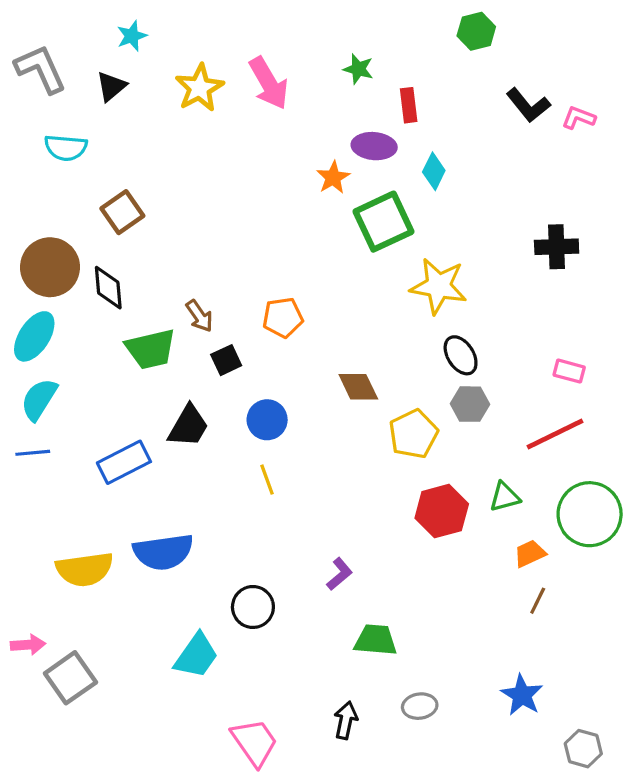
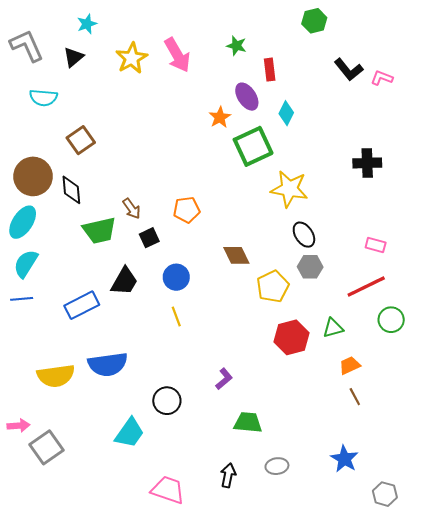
purple ellipse: (374, 146) -> (247, 97), turned 52
green circle: (590, 514) -> (391, 320), moved, size x0.6
brown line: (538, 601) -> (355, 397), turned -54
pink trapezoid: (255, 742) -> (168, 490), turned -36

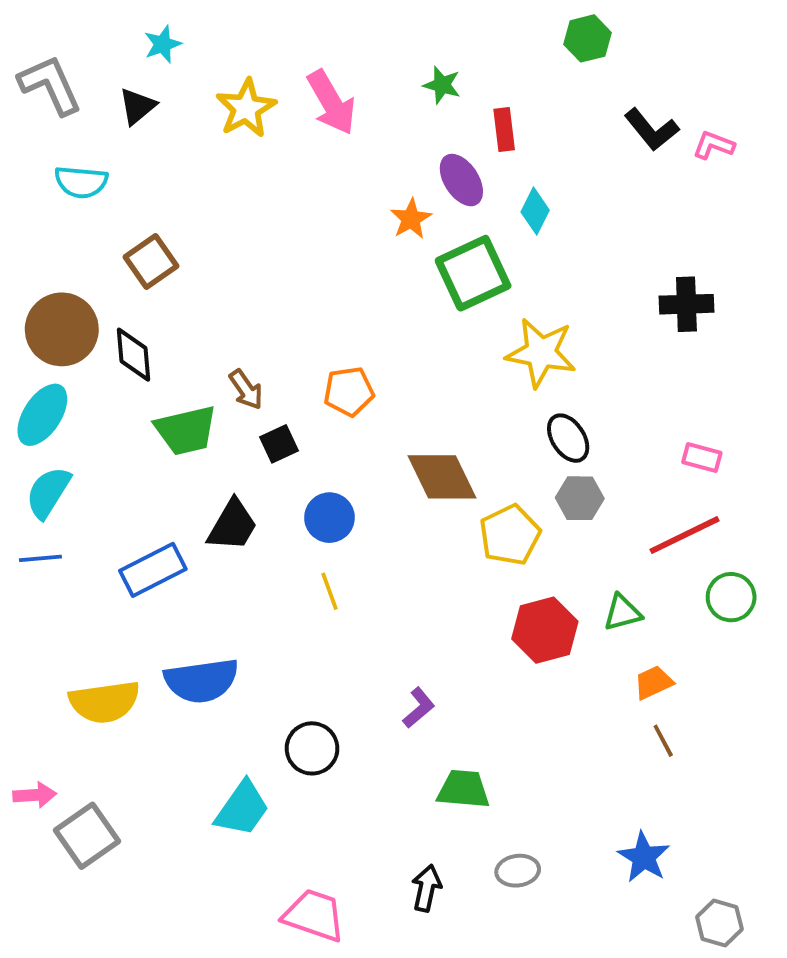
brown diamond: (236, 255) -> (442, 477), size x1.4

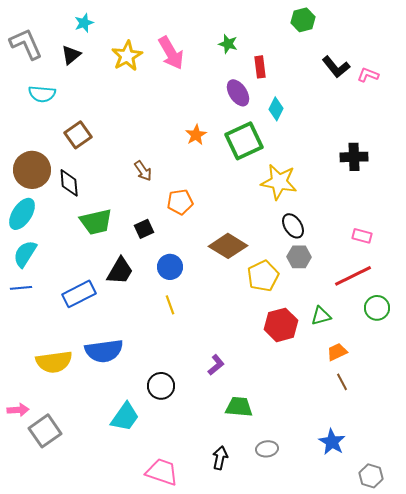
orange star: (411, 219) -> (196, 135), moved
brown arrow: (246, 390) -> (143, 171), moved
brown diamond: (442, 477) -> (228, 246), turned -33

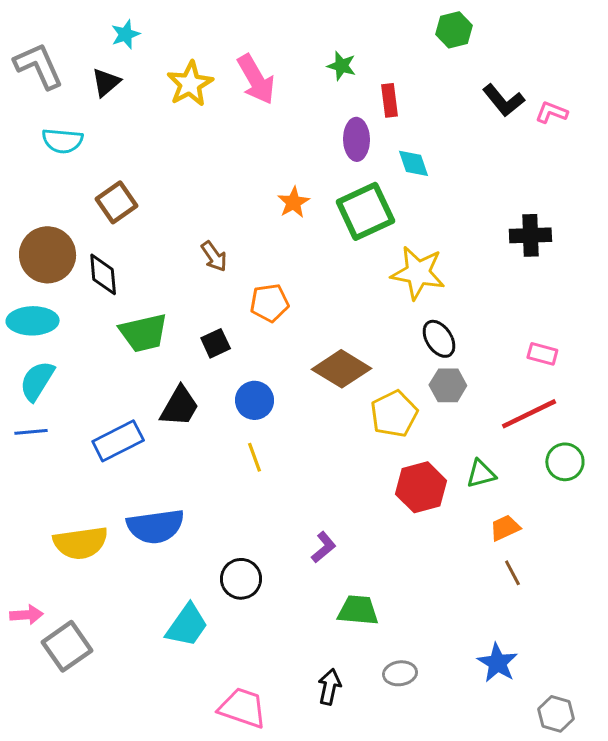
purple ellipse: (238, 93) -> (356, 139), turned 32
cyan diamond: (276, 109) -> (413, 163), turned -45
cyan ellipse: (22, 214) -> (33, 321), turned 56

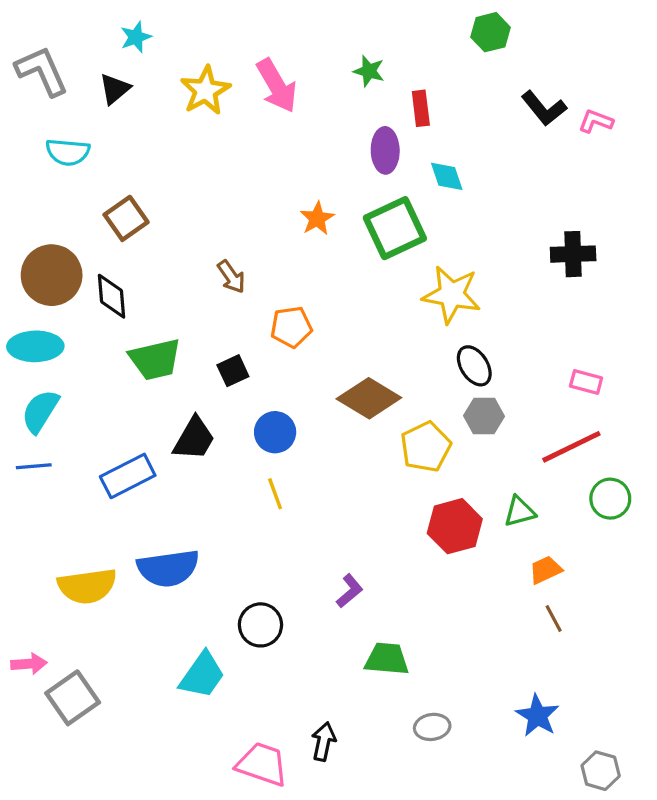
black arrow: (329, 687) -> (324, 742), moved

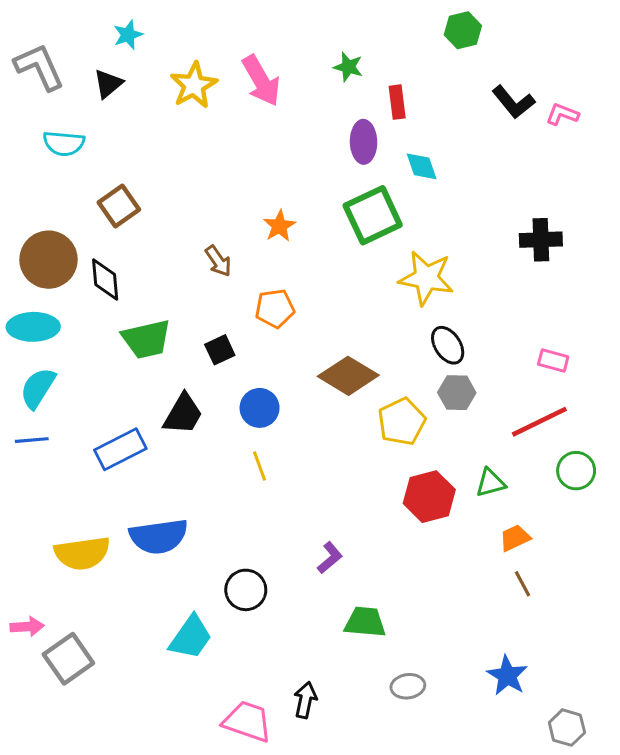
orange star: (317, 218) -> (279, 226), moved

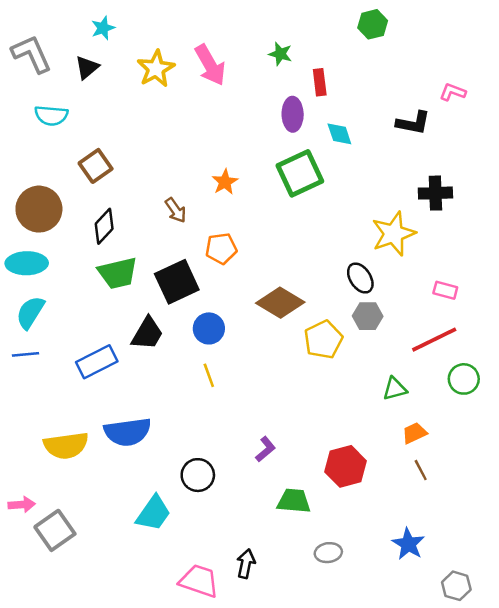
black L-shape: (513, 102) -> (413, 123), moved, turned -40
yellow star: (426, 278) -> (394, 234), moved, turned -30
black diamond: (105, 279) -> (104, 226), moved, turned 48
black square: (220, 350) -> (177, 282), size x1.8
red hexagon: (429, 497) -> (346, 466), moved

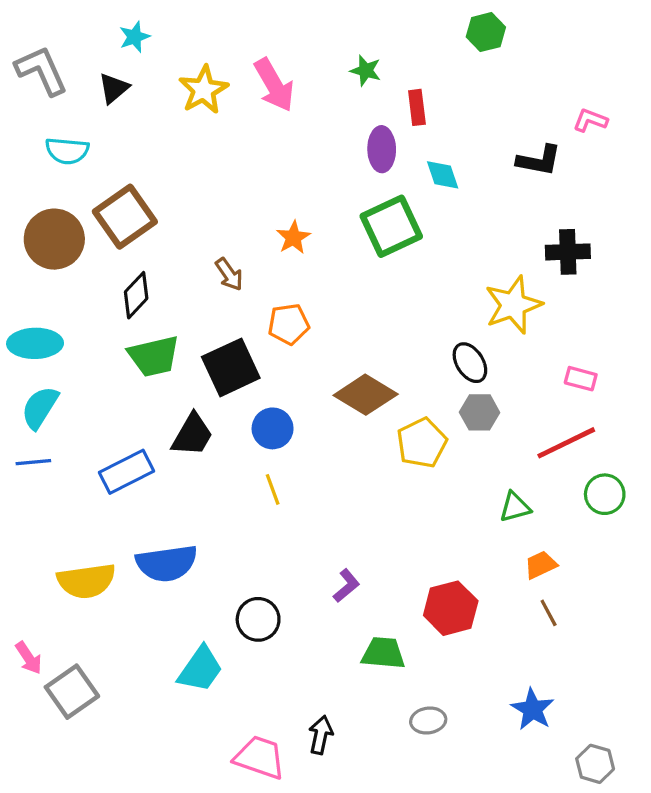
brown square: (96, 166) -> (125, 217), size x1.4
brown circle: (39, 209) -> (54, 239), moved
pink arrow: (22, 505) -> (29, 658), turned 60

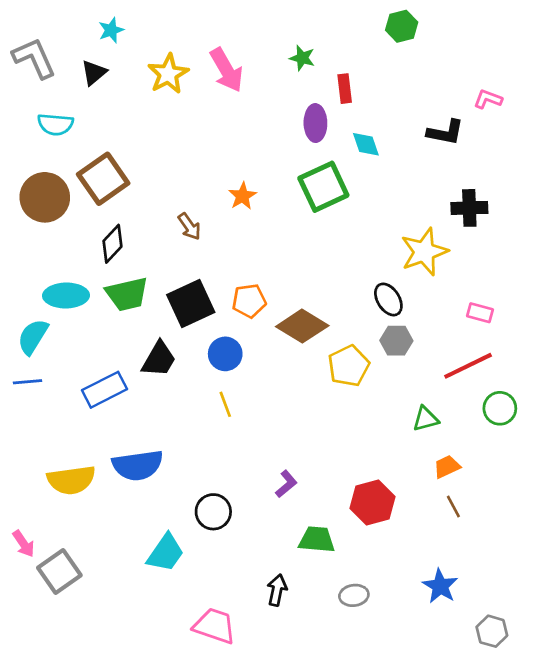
orange pentagon: (289, 324) -> (249, 301), moved
cyan ellipse: (35, 343) -> (66, 296), moved
black arrow: (321, 735) -> (277, 590), moved

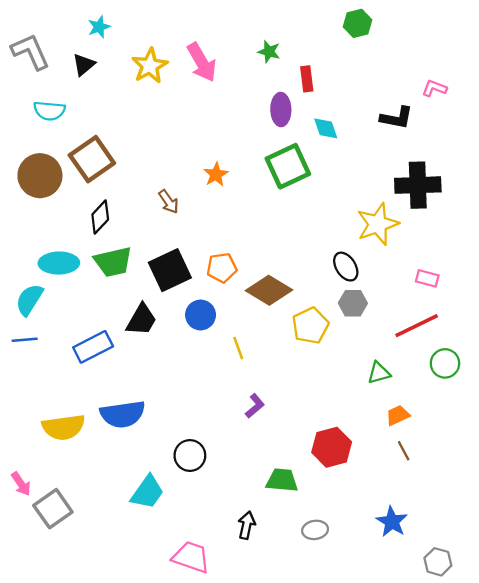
black cross: (469, 208) -> (418, 185), size x1.4
yellow line: (225, 404) -> (238, 348), moved
purple L-shape: (286, 484) -> (255, 406), moved

